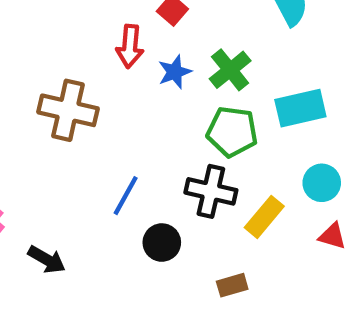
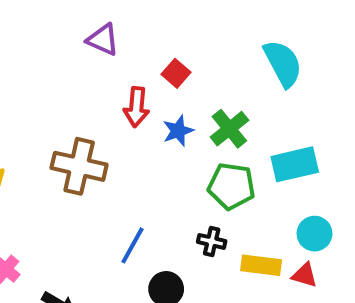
black cross: (211, 191) -> (212, 241), size x0.6
yellow rectangle: (264, 217) -> (261, 265), turned 57
red triangle: (332, 236) -> (305, 275), moved

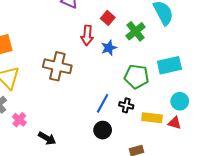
green cross: (229, 129) -> (136, 31), moved
blue line: (132, 245) -> (103, 103), moved

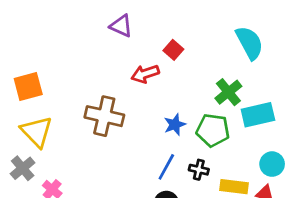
green cross: (136, 31) -> (228, 92), moved
red arrow: (87, 35) -> (145, 74), turned 66
blue star: (109, 48) -> (175, 125), moved

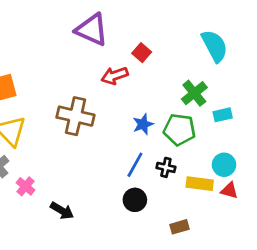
purple triangle: (121, 26) -> (92, 30), size x1.5
cyan rectangle: (258, 115) -> (223, 115), size x0.6
cyan circle: (272, 164) -> (224, 165), moved

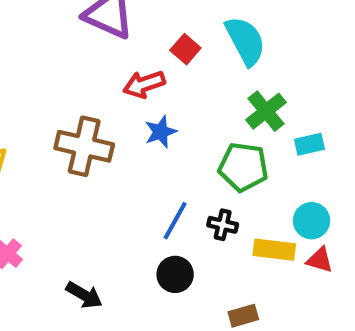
cyan semicircle: (215, 46) -> (245, 41), moved
blue star: (143, 124) -> (161, 132), moved
black arrow: (62, 211) -> (84, 295), moved

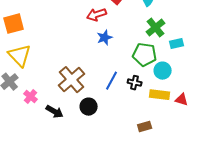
brown cross: (84, 146) -> (72, 80), moved, turned 36
cyan circle: (311, 221) -> (163, 71), moved
black circle: (175, 274) -> (89, 107), moved
black arrow: (84, 295) -> (55, 112), moved

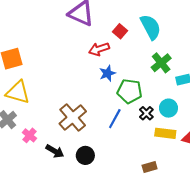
green pentagon: (145, 55) -> (130, 91), moved
yellow triangle: (20, 56) -> (18, 92), turned -30
black cross: (135, 83) -> (146, 113), moved, turned 32
black circle: (89, 107) -> (85, 155), moved

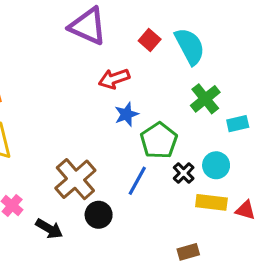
red square: (120, 31) -> (150, 40), moved
green pentagon: (130, 91) -> (159, 141), turned 30
black circle: (85, 155) -> (99, 215), moved

